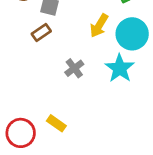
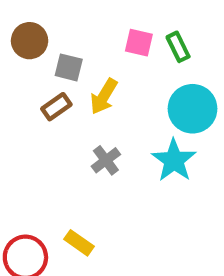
yellow arrow: (99, 26) -> (104, 96), moved

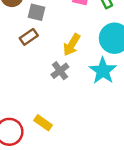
yellow arrow: (104, 96) -> (72, 45), moved

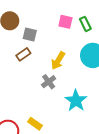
cyan star: (103, 71) -> (76, 101), moved

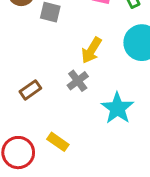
brown rectangle: (23, 54) -> (30, 90), moved

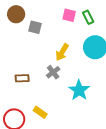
brown rectangle: (30, 90) -> (22, 78), turned 32

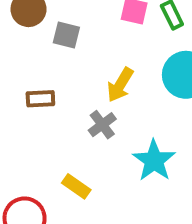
brown rectangle: (22, 78) -> (40, 99), moved
yellow rectangle: (40, 112) -> (76, 186), moved

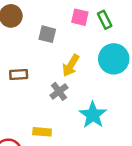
gray square: (66, 35) -> (47, 34), moved
yellow rectangle: (76, 186) -> (42, 132), turned -30

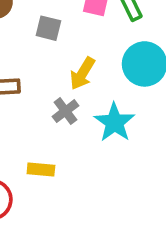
cyan star: (93, 115) -> (114, 122), moved

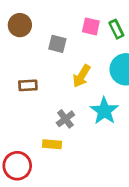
gray cross: (65, 111) -> (65, 119), moved

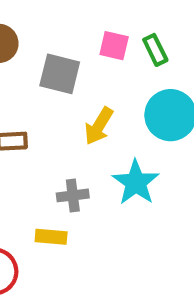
gray square: (57, 44) -> (60, 74), size x1.4
gray cross: (65, 119) -> (73, 195), turned 30

